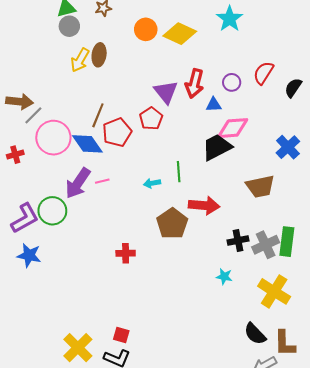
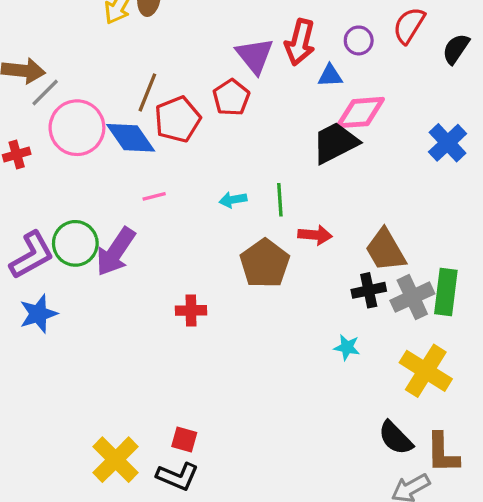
green line: (179, 172) -> (280, 200), moved
purple arrow: (78, 183) -> (116, 252), moved
brown trapezoid: (260, 186) -> (385, 250), moved, turned 72
red arrow: (204, 205) -> (315, 235), size x0.7
blue star: (29, 255) -> (38, 314), turned -30

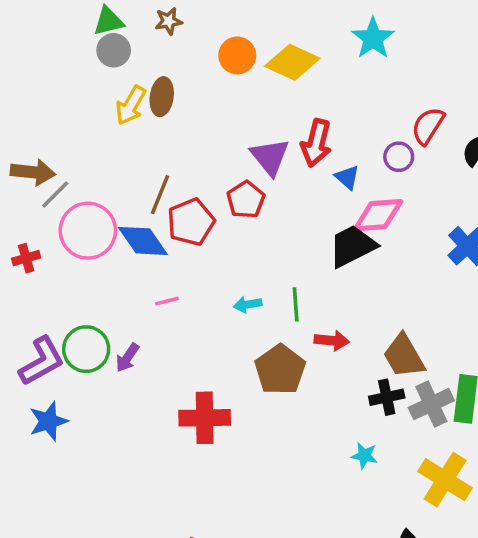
purple circle: (359, 40) -> (399, 157), moved
blue triangle: (330, 76) -> (347, 177), turned 44
purple arrow: (116, 252) -> (127, 358), size x0.6
red cross: (191, 310) -> (205, 418), size x1.6

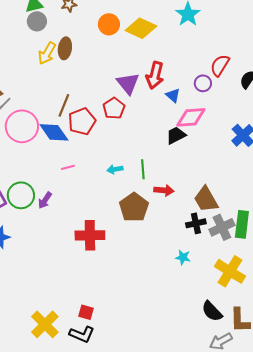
black trapezoid: (352, 246) -> (176, 135), size x0.7

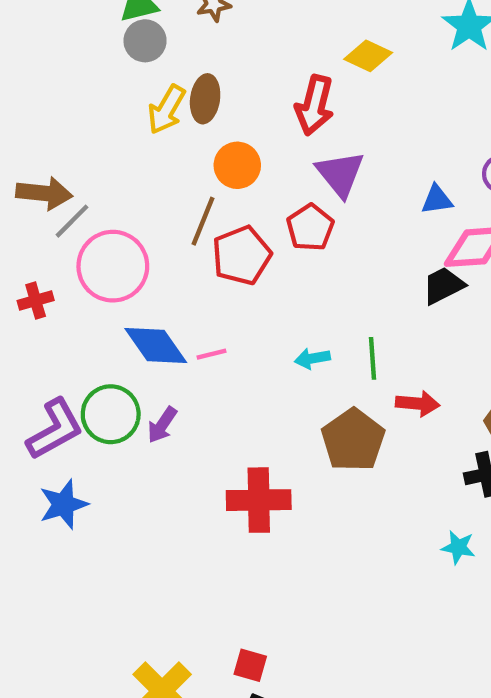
orange circle: (109, 24) -> (237, 165), moved
yellow diamond: (141, 28) -> (368, 56), size x0.7
red arrow: (155, 75) -> (315, 105), moved
blue triangle: (173, 95) -> (437, 200), turned -49
blue diamond: (54, 132) -> (156, 346), moved

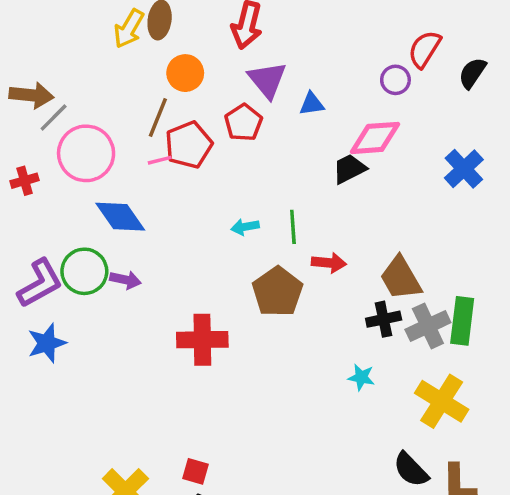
blue triangle: (437, 200) -> (312, 104), moved
pink line: (212, 354) -> (160, 160), moved
purple arrow: (162, 425) -> (125, 280), turned -112

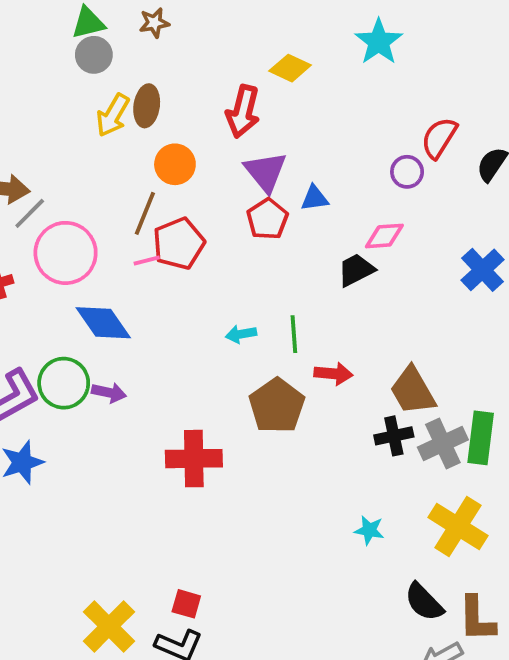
red pentagon: (243, 123) -> (267, 219), moved
pink diamond: (375, 138) -> (384, 236), size x0.7
cyan star: (361, 377) -> (369, 530), moved

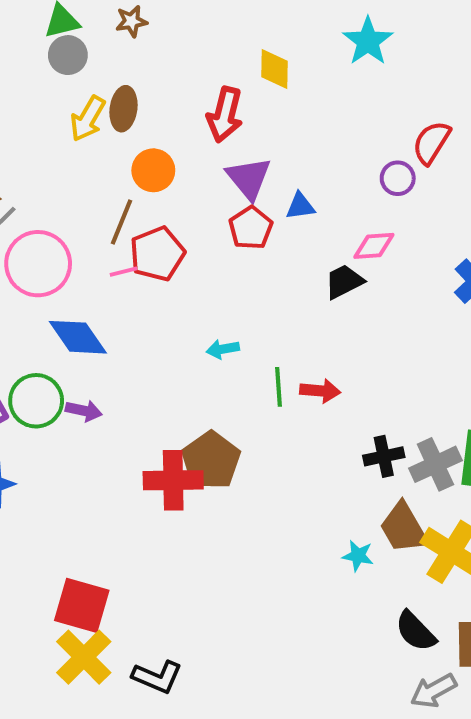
yellow diamond: (290, 68) -> (275, 69), turned 66
green line: (294, 334) -> (278, 387), moved
brown trapezoid: (413, 391) -> (404, 528), moved
brown pentagon: (277, 406) -> (211, 460), moved
red square: (186, 604) -> (82, 605), moved, size x1.8

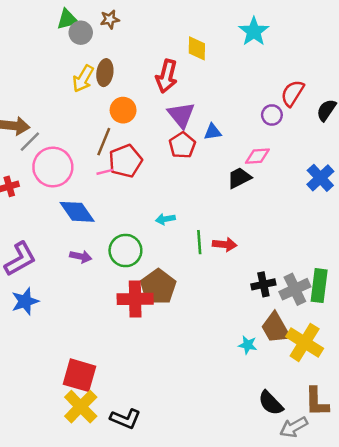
gray circle: (68, 55) -> (81, 33), moved
green circle: (36, 401) -> (125, 251), moved
black semicircle: (416, 631) -> (271, 403), moved

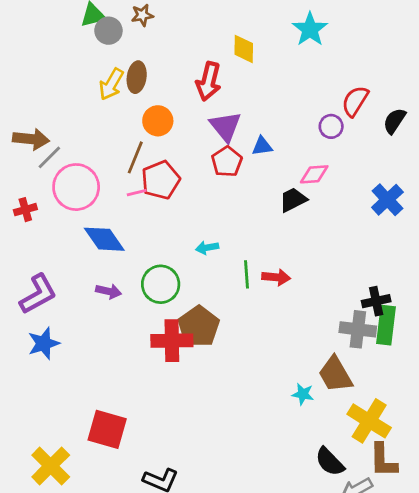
black cross: (263, 284) -> (376, 301), moved
gray cross: (295, 289) -> (358, 329), turned 32
yellow cross: (305, 342) -> (369, 421), moved
yellow cross: (81, 407) -> (51, 466), moved

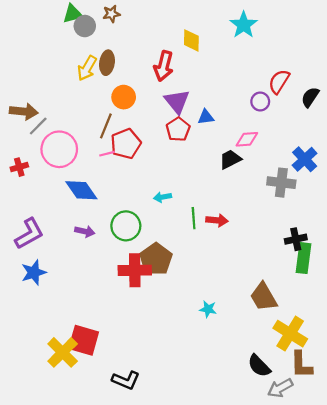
gray cross: (358, 329) -> (281, 183), moved
cyan star: (303, 394) -> (208, 309), moved
yellow cross: (51, 466) -> (63, 352), moved

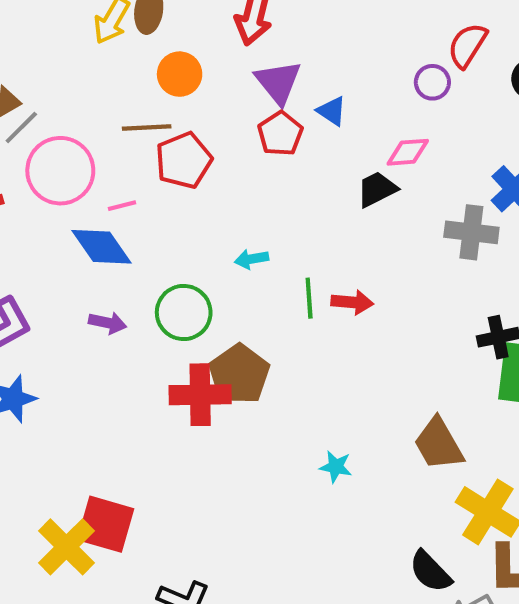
blue triangle: (206, 117) -> (332, 111), turned 42
brown line: (106, 126) -> (147, 128), turned 65
pink line: (107, 154) -> (122, 206), moved

